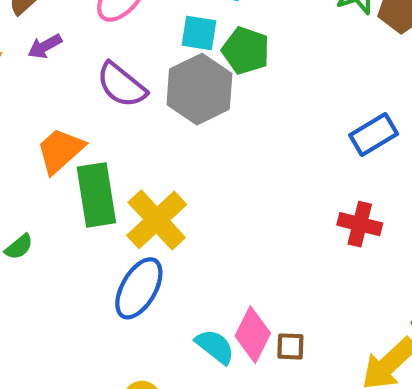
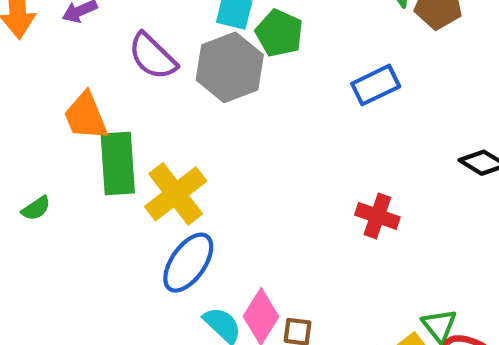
blue rectangle: (374, 135) -> (376, 85), moved
orange trapezoid: (60, 151) -> (86, 116), turned -76
blue ellipse: (139, 288) -> (188, 263), moved

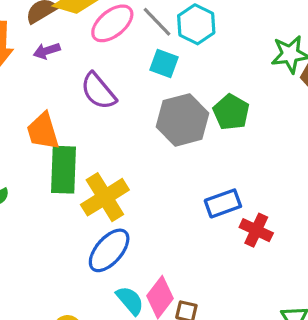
green pentagon: (279, 33) -> (231, 112), moved
gray hexagon: (230, 67) -> (183, 120), moved
blue rectangle: (376, 85) -> (223, 203), moved

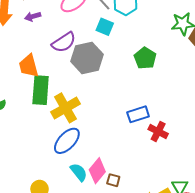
purple semicircle: (98, 91) -> (64, 42), turned -85
gray hexagon: (183, 120) -> (87, 58), moved

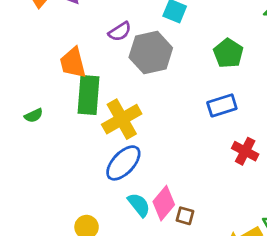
purple semicircle: (64, 42) -> (120, 32), size x0.7
blue rectangle: (138, 114) -> (222, 105), moved

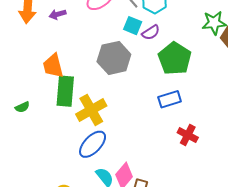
purple semicircle: (120, 32) -> (151, 33), moved
green pentagon: (228, 53) -> (175, 58), size x1.4

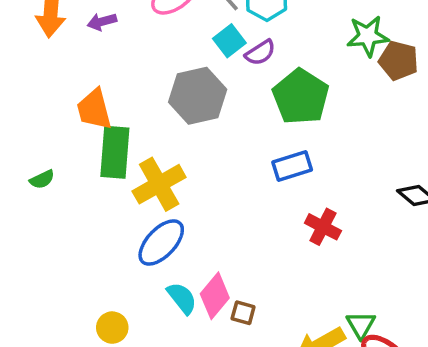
cyan square: (133, 26) -> (229, 41), turned 30

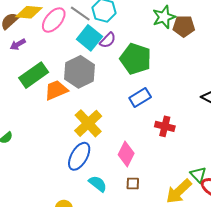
cyan square: (229, 41) -> (89, 38), size x1.4
orange trapezoid: (94, 109) -> (56, 90), moved, turned 95
green rectangle: (115, 152) -> (34, 75), moved, turned 64
yellow cross: (159, 184) -> (88, 123), moved
pink diamond: (215, 296) -> (126, 154), moved

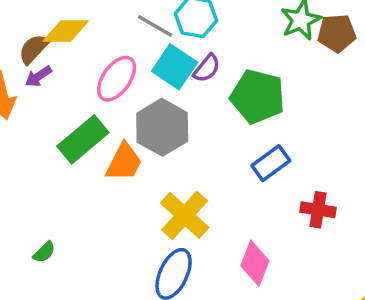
pink ellipse: (54, 20) -> (117, 79), moved
purple arrow: (18, 44) -> (38, 76), moved
orange trapezoid: (56, 90) -> (124, 162), turned 145

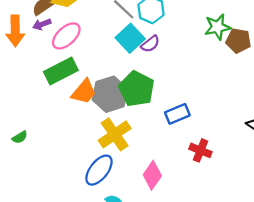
pink ellipse: (117, 79) -> (66, 36), moved
green pentagon: (258, 97) -> (136, 89), moved
gray hexagon: (162, 127) -> (110, 94), moved

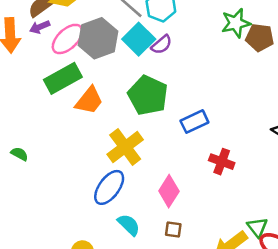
gray hexagon: (110, 94) -> (98, 38), moved
green semicircle: (20, 137) -> (19, 154), turned -119

